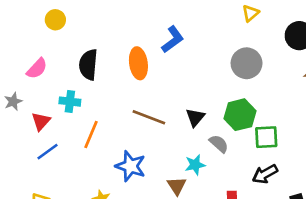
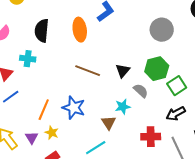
orange line: (91, 134) -> (44, 110), moved
green square: (266, 137) -> (177, 86), turned -30

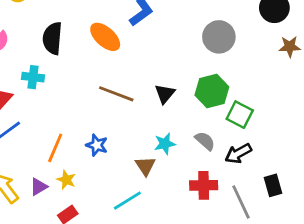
orange ellipse: (80, 30) -> (105, 37), turned -40
green square: (177, 86) -> (240, 115), turned -30
gray semicircle: (141, 91) -> (205, 141), moved
blue star: (74, 108) -> (97, 145), size x0.7
purple triangle: (32, 138) -> (39, 187), turned 32

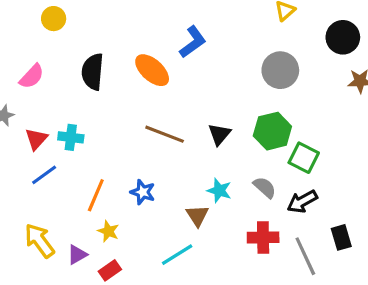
cyan cross: (33, 77) -> (71, 137), moved
cyan star: (165, 144) -> (219, 191), turned 30
purple triangle: (39, 187) -> (77, 255), moved

